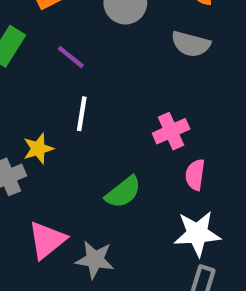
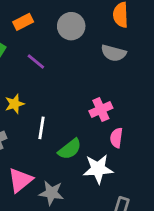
white line: (82, 114) -> (41, 128), moved
yellow star: (38, 149) -> (15, 104), moved
white star: (197, 234) -> (98, 169), moved

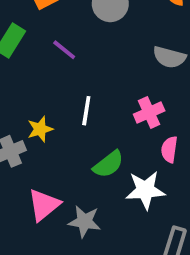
gray semicircle: (114, 53) -> (169, 57), moved
yellow star: (15, 104) -> (40, 129), moved
white line: (41, 128) -> (86, 111), moved

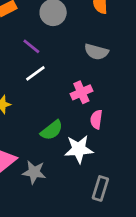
purple line: (64, 50) -> (31, 46), moved
white line: (86, 111) -> (35, 73), moved, turned 45

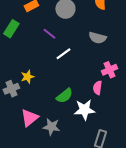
white line: (35, 73) -> (63, 54), moved
pink cross: (81, 92) -> (109, 70), moved

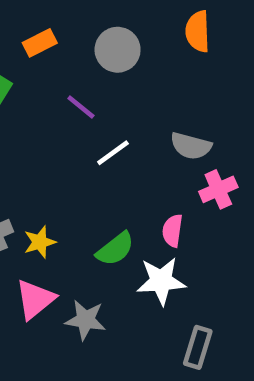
gray semicircle: (97, 38) -> (191, 146), moved
yellow star: (27, 77) -> (40, 242), moved
pink semicircle: (97, 88) -> (172, 231), moved

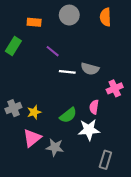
orange rectangle: (40, 43) -> (34, 22), turned 32
gray circle: (118, 50) -> (69, 15), moved
gray semicircle: (191, 146) -> (90, 69), moved
white line: (113, 153) -> (67, 72), turned 42

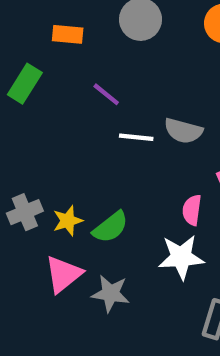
green semicircle: (68, 115) -> (111, 227), moved

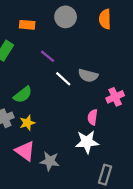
white line: (136, 137) -> (63, 79), turned 36
green semicircle: (111, 227) -> (23, 95), moved
pink triangle: (63, 274) -> (25, 151), turned -45

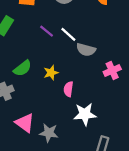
white line: (63, 79) -> (68, 34), moved
pink semicircle: (93, 117) -> (68, 89), moved
yellow star: (27, 123) -> (51, 73), moved

